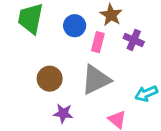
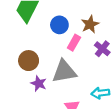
purple star: (63, 113) -> (39, 83), moved

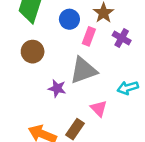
brown circle: (29, 61) -> (33, 52), moved

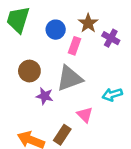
purple cross: (122, 38) -> (111, 38), moved
brown circle: (33, 52) -> (29, 71), moved

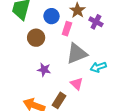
brown circle: (29, 71) -> (36, 38), moved
gray triangle: (70, 78) -> (77, 54), moved

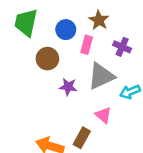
purple cross: (96, 22) -> (122, 47), moved
purple star: (44, 70) -> (68, 87), moved

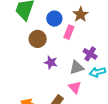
purple cross: (122, 47) -> (90, 54), moved
gray triangle: (101, 76) -> (77, 67), moved, size x0.7

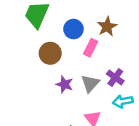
gray triangle: (77, 67) -> (90, 84), moved, turned -35

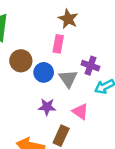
blue circle: (73, 29) -> (44, 72), moved
purple star: (65, 84) -> (47, 107), moved

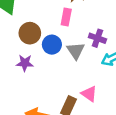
purple star: (47, 107) -> (25, 63), moved
pink triangle: (80, 112) -> (89, 94), moved

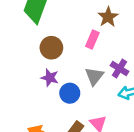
blue circle: (52, 45) -> (70, 93), moved
purple star: (25, 63) -> (50, 78), moved

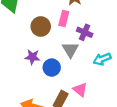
brown circle: (51, 48) -> (41, 27), moved
purple cross: (119, 69) -> (85, 32), moved

